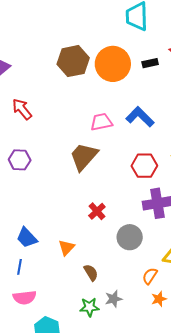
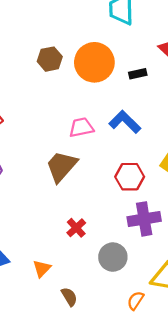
brown hexagon: (73, 61) -> (50, 59), size x0.7
black rectangle: (150, 63) -> (138, 74), moved

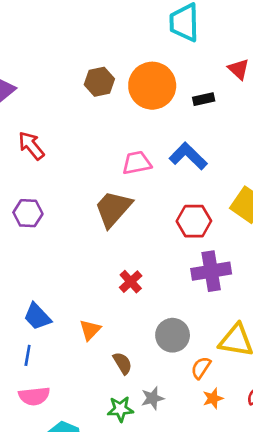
gray circle: (113, 257) -> (173, 335), moved

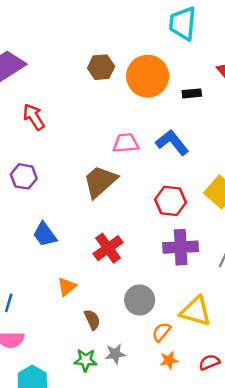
red cross: (131, 282) -> (108, 248), size x1.4
blue trapezoid: (37, 317) -> (45, 235), moved

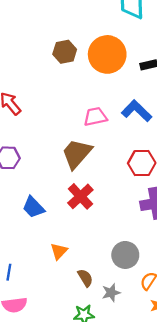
red cross: (108, 248) -> (80, 196), moved
gray star: (115, 354) -> (111, 293), moved

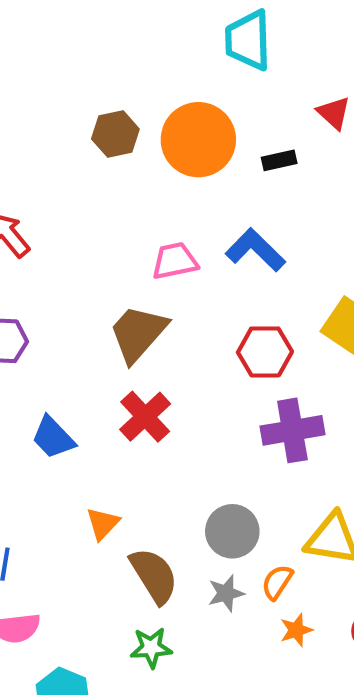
brown semicircle: (85, 278) -> (154, 576), size x1.6
gray star: (111, 293) -> (226, 593), moved

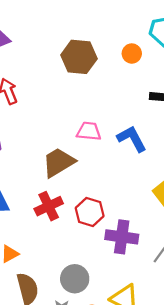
brown hexagon: (115, 134) -> (79, 57), size x1.4
orange circle: (198, 140) -> (132, 54), moved, size x0.5
red hexagon: (265, 352) -> (90, 212), moved

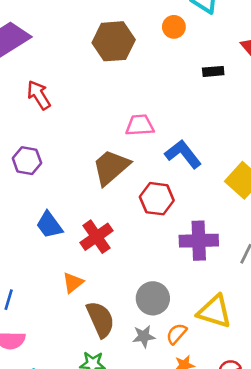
blue L-shape: (132, 139) -> (183, 154), moved
red cross: (49, 206) -> (96, 237), moved
red hexagon: (90, 212) -> (157, 199), moved

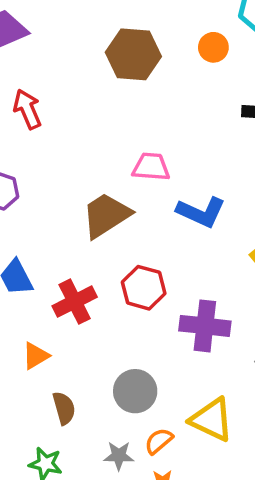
blue L-shape: (183, 154) -> (201, 212), turned 144
red hexagon: (157, 199) -> (144, 288), moved
brown semicircle: (100, 319) -> (64, 408), size x0.7
gray star: (144, 336) -> (119, 456), moved

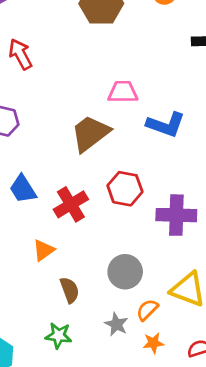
gray star: (119, 456) -> (116, 324), turned 30

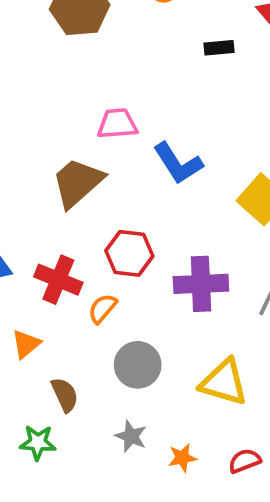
blue L-shape: (166, 125) -> (178, 163), turned 42
red cross: (71, 204) -> (58, 280), turned -32
orange semicircle: (147, 310) -> (102, 308), moved
green star: (59, 336) -> (38, 443), moved

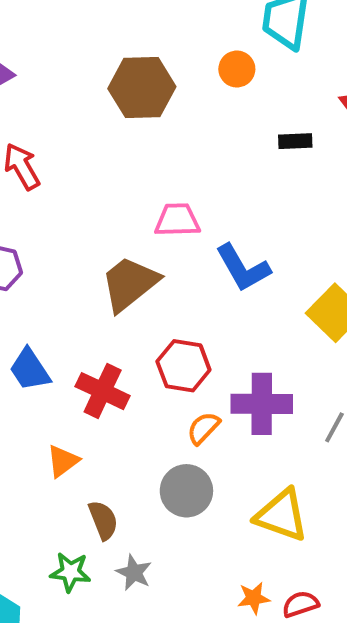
orange semicircle: (102, 308) -> (203, 428), moved
gray star: (131, 436) -> (134, 573), moved
orange star: (182, 458) -> (254, 598), moved

